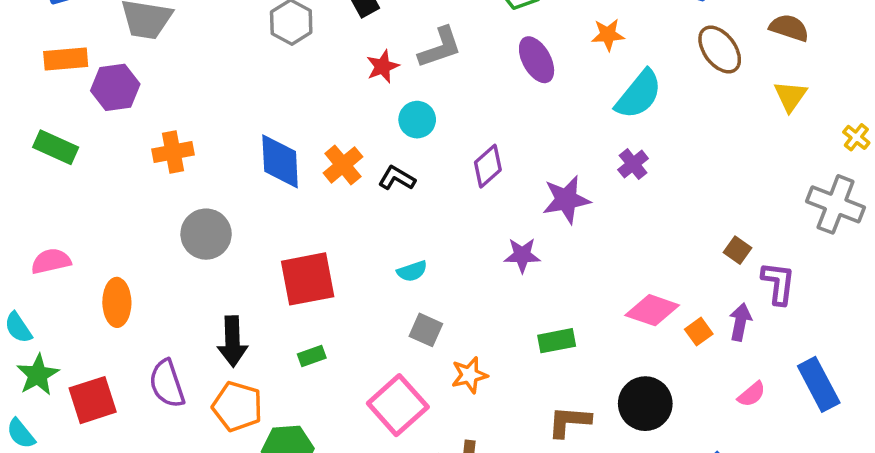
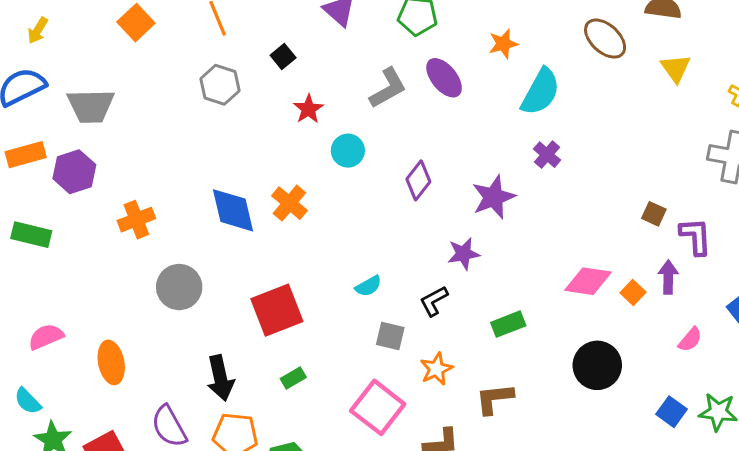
gray L-shape: (440, 48) -> (388, 88), moved
black L-shape: (397, 178) -> (434, 301), moved, turned -48
brown L-shape: (569, 422) -> (494, 399), moved

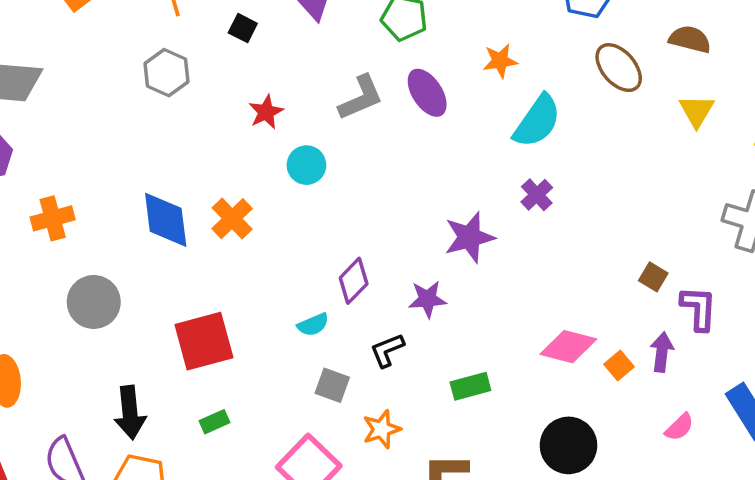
black square: (283, 56) -> (243, 28), moved, turned -30
purple diamond: (418, 180) -> (354, 281), moved

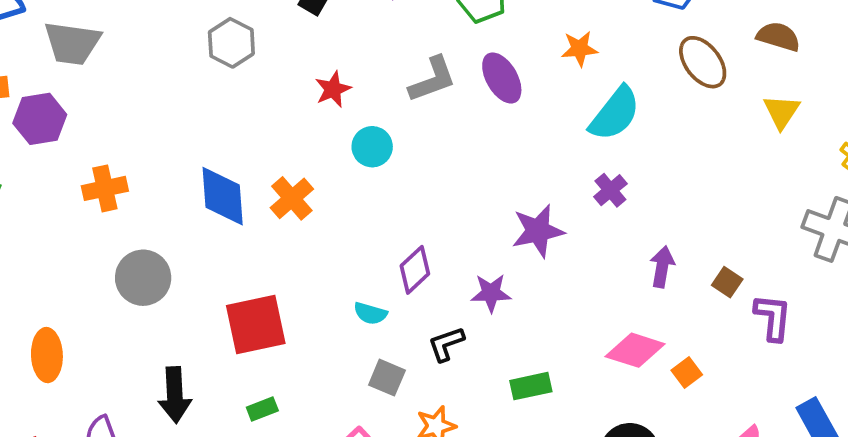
cyan semicircle: (313, 325) -> (370, 313), turned 36
purple arrow: (662, 352) -> (662, 267), moved

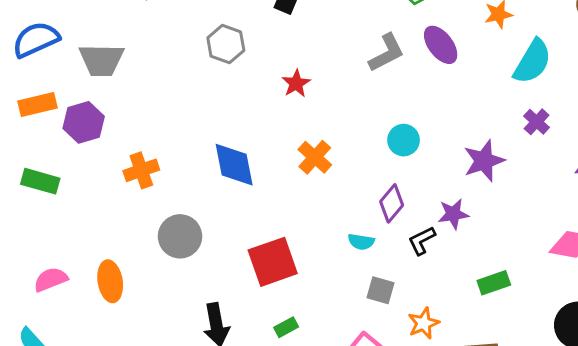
red star: (333, 89) -> (296, 83), moved
cyan circle: (372, 147) -> (404, 140), moved
orange cross: (292, 198) -> (315, 157), moved
black L-shape: (446, 344) -> (422, 241), moved
orange ellipse: (47, 355) -> (110, 281), moved

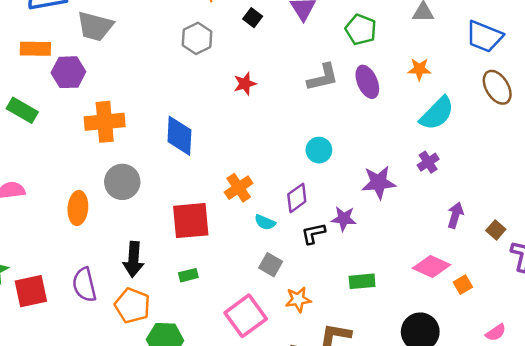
orange cross: (315, 157) -> (239, 188), moved
orange cross: (141, 170) -> (105, 122), size x1.4
orange ellipse: (110, 281) -> (78, 208), moved

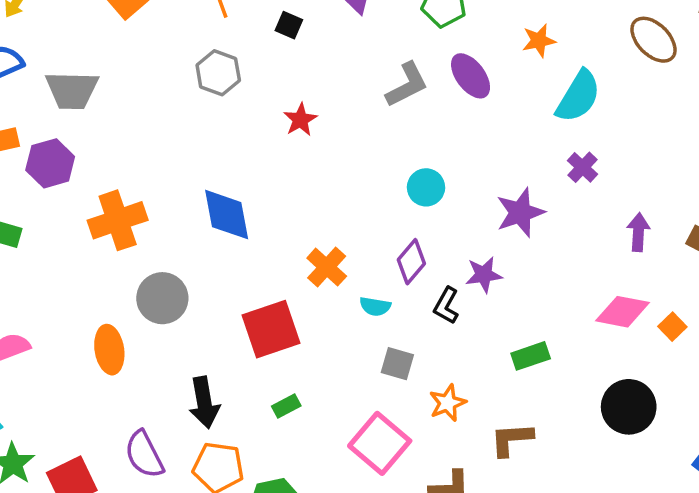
black L-shape: (313, 233) -> (446, 306), turned -35

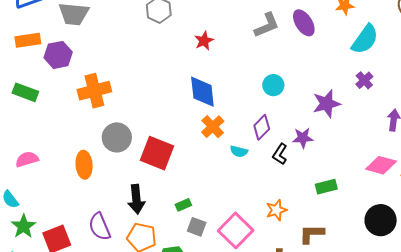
blue diamond: (227, 215) -> (202, 92), moved
red square: (271, 329) -> (157, 153), moved, turned 36
gray square: (397, 364) -> (197, 227), moved

